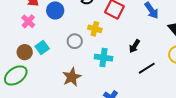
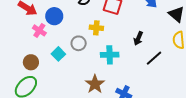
pink cross: (28, 21) -> (39, 30), moved
cyan square: (42, 48) -> (58, 54), moved
brown star: (72, 77) -> (95, 84), moved

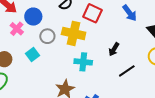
yellow cross: (96, 28) -> (74, 33), size x1.6
gray circle: (79, 43) -> (47, 36), moved

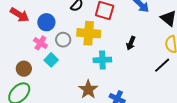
pink cross: (17, 29) -> (40, 43), moved
black line: (127, 71) -> (162, 65), moved

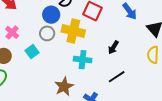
blue circle: (46, 22) -> (51, 15), moved
pink cross: (40, 43) -> (12, 32), moved
black line: (162, 65) -> (117, 77), moved

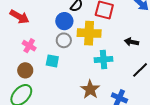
black arrow: (113, 47) -> (132, 42), turned 80
cyan square: (32, 52) -> (52, 61), turned -32

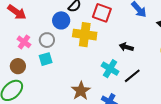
gray circle: (64, 40) -> (47, 40), moved
cyan cross: (103, 59) -> (110, 69), moved, turned 30
cyan square: (52, 61) -> (46, 59), turned -32

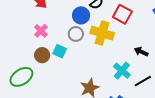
gray circle: (47, 40) -> (76, 34), moved
cyan square: (46, 59) -> (60, 51), turned 32
brown circle: (18, 66) -> (42, 55), moved

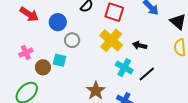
blue circle: (81, 15) -> (58, 22), moved
pink cross: (41, 31) -> (26, 53), moved, turned 32
yellow cross: (102, 33) -> (111, 40), moved, turned 35

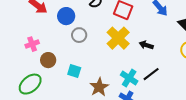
cyan square: (59, 60) -> (74, 71), moved
cyan cross: (124, 68) -> (129, 78), moved

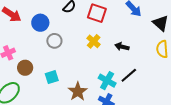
yellow cross: (118, 38) -> (94, 41), size x0.6
cyan square: (74, 71) -> (52, 77), turned -32

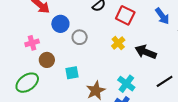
blue circle: (40, 23) -> (60, 24), moved
black arrow: (122, 47) -> (146, 52), size x1.5
black line: (129, 75) -> (165, 81), moved

